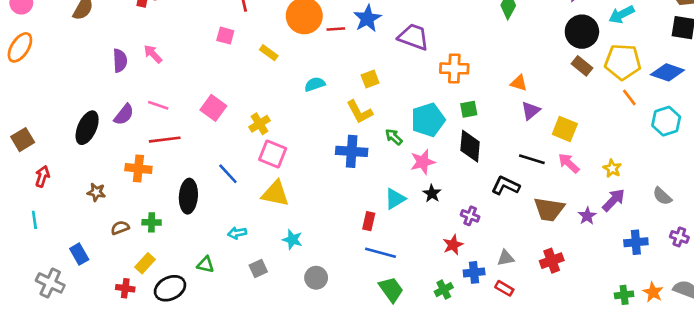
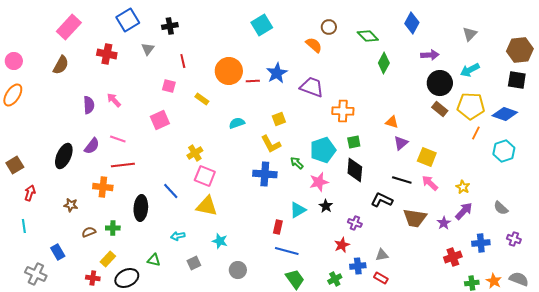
orange line: (629, 97) -> (476, 133), turned 64
pink square: (213, 108) -> (160, 120), moved, turned 30
red cross: (552, 261) -> (453, 257), moved

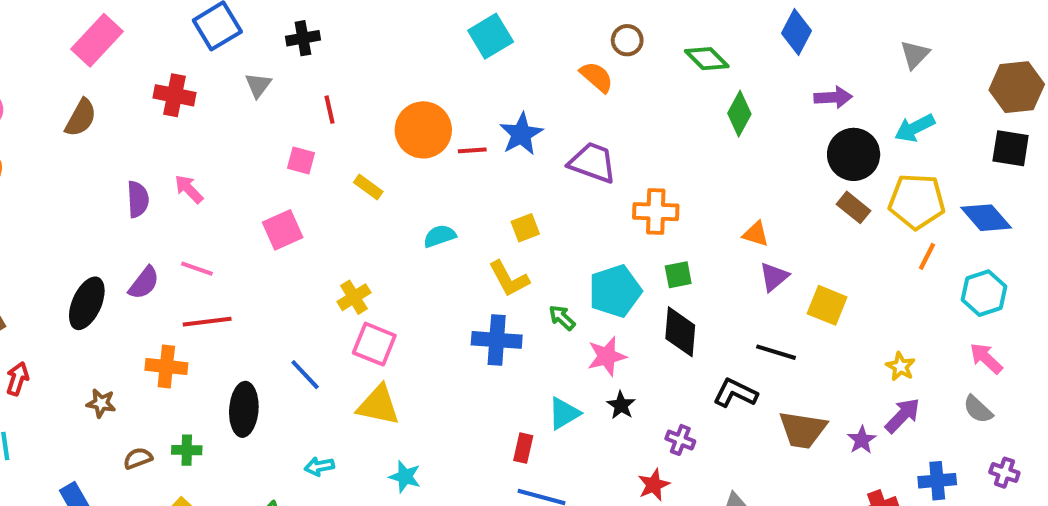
blue diamond: (505, 114) -> (986, 218), turned 30
pink arrow: (430, 183) -> (986, 358), moved

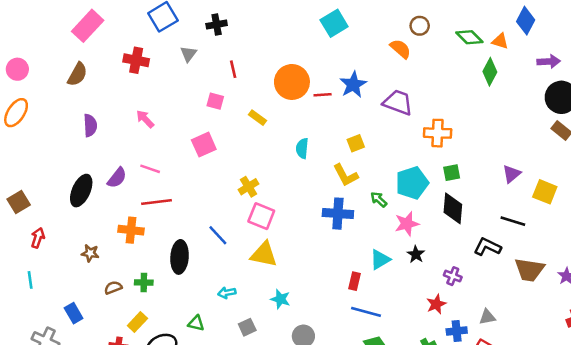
purple semicircle: (138, 199) -> (90, 125), moved
orange triangle: (756, 234) -> (500, 41), moved
cyan semicircle: (440, 236) -> (302, 148), turned -66

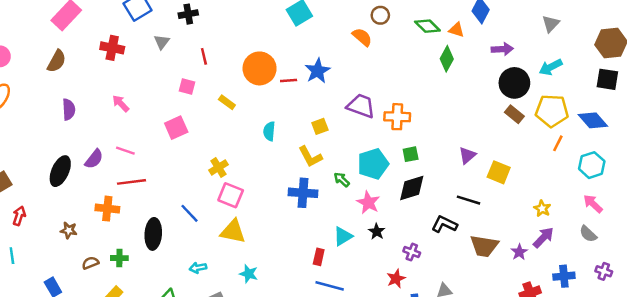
purple trapezoid: (398, 102) -> (361, 106), moved
black diamond: (453, 208) -> (412, 188), turned 68
pink star: (407, 224) -> (368, 202), turned -30

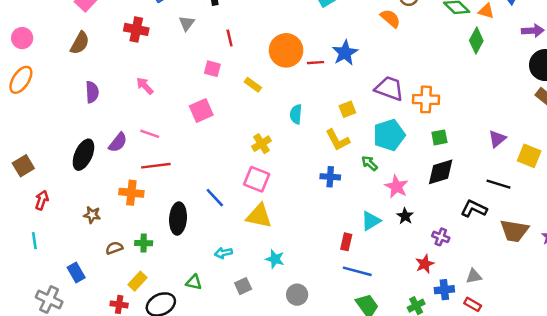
cyan pentagon: (373, 164) -> (389, 135), moved
yellow cross: (218, 167) -> (261, 144), moved
blue cross: (303, 193) -> (330, 177), size x0.7

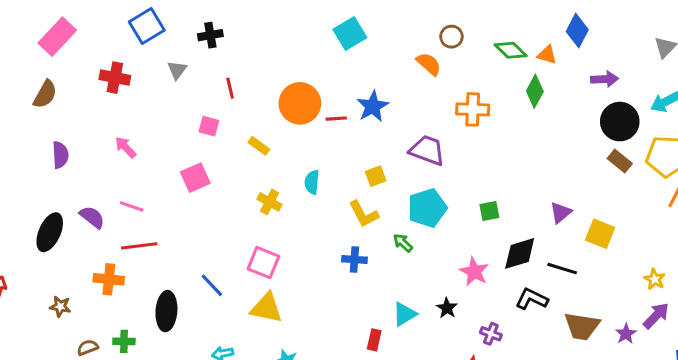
orange cross: (426, 99) -> (473, 109), moved
purple semicircle: (118, 142) -> (92, 217), turned -90
yellow cross: (261, 144) -> (270, 202), moved, turned -30
black diamond: (441, 172) -> (520, 253), moved
pink star: (397, 187) -> (474, 272), moved

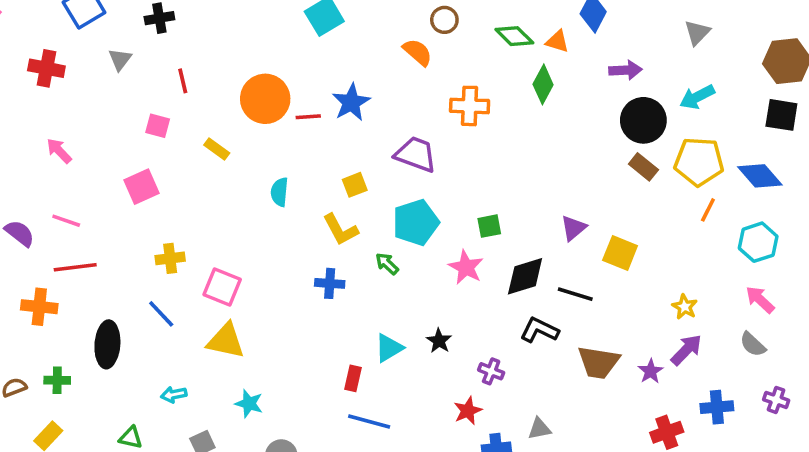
yellow cross: (270, 202) -> (170, 258), moved, turned -35
pink star: (474, 272) -> (466, 267), moved

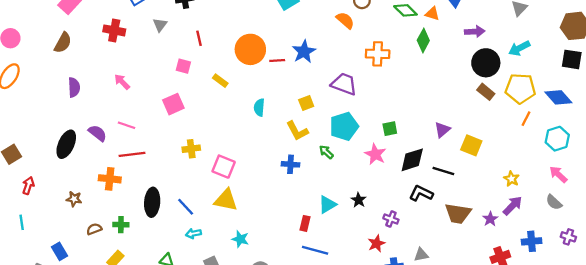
blue line: (161, 314) -> (186, 207), moved

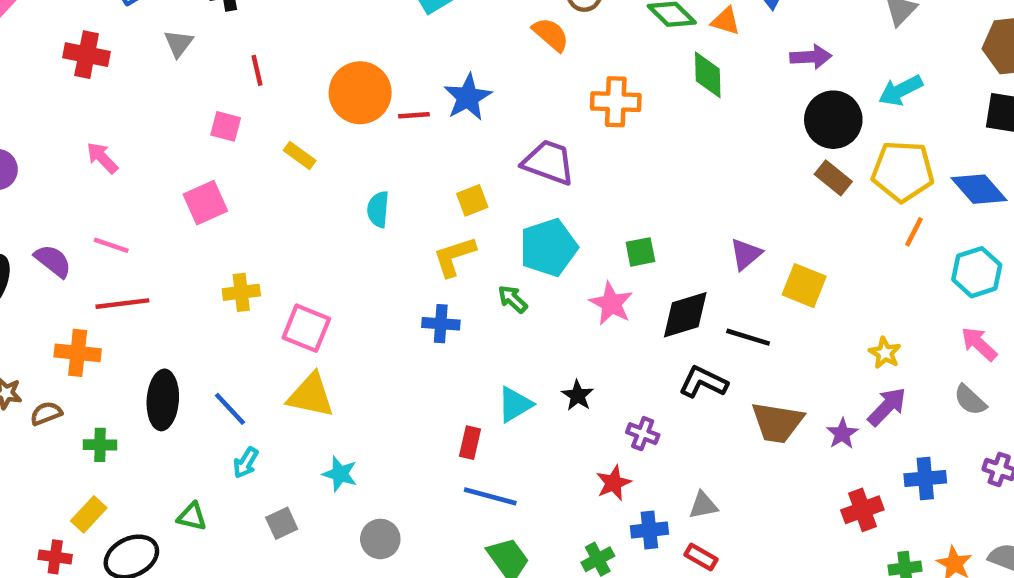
green diamond: (423, 40) -> (708, 75), turned -30
yellow L-shape: (297, 131) -> (454, 256), turned 100
brown semicircle: (94, 229) -> (46, 413), moved
cyan arrow: (193, 234) -> (246, 463), turned -48

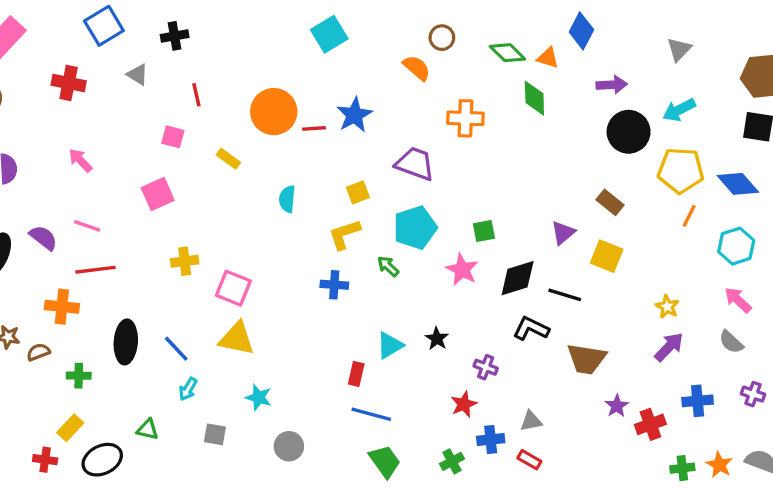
gray triangle: (178, 43) -> (138, 75), turned -35
brown rectangle: (833, 178) -> (610, 202), moved
purple star: (842, 434) -> (617, 406), moved
gray square: (282, 523) -> (215, 434), turned 35

